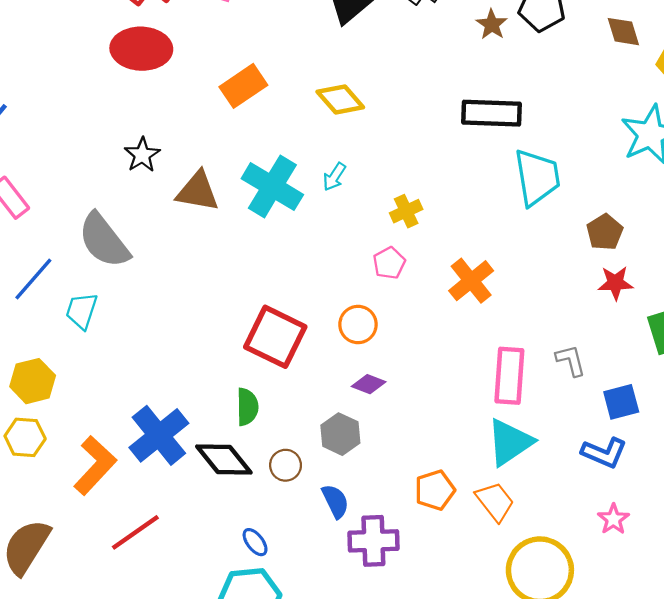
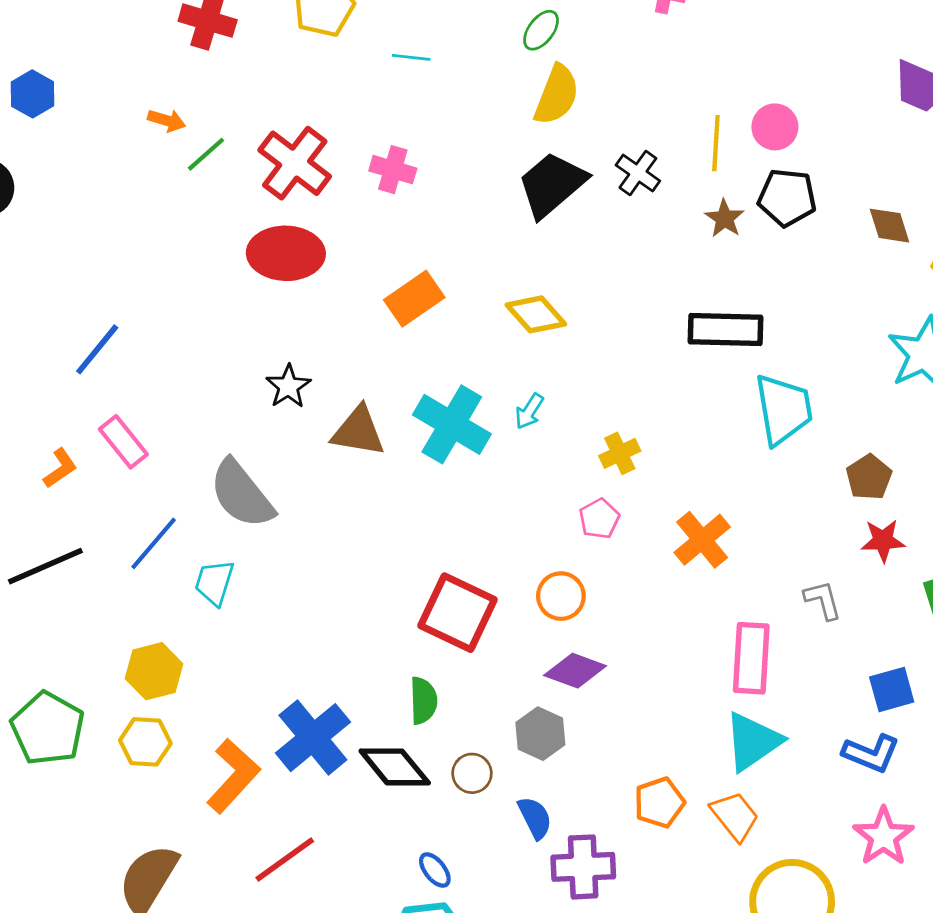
gray L-shape: (571, 360) -> (823, 600), moved
purple diamond: (369, 384) -> (575, 671), size x1.4
pink star: (613, 519) -> (884, 837), size x1.5

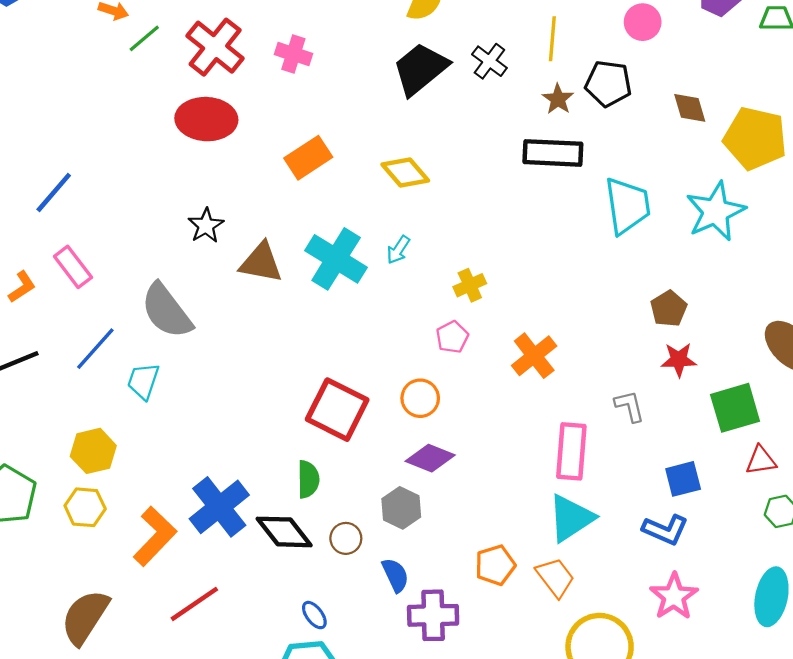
pink circle: (775, 127) -> (643, 22), moved
black rectangle: (726, 329) -> (553, 153), moved
cyan trapezoid: (783, 409) -> (627, 206), moved

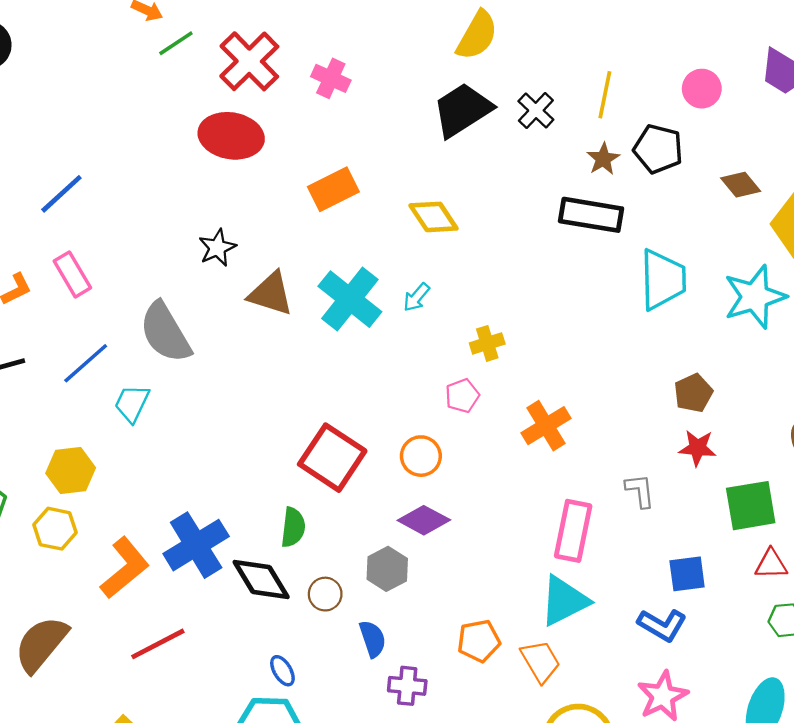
brown diamond: (690, 108) -> (741, 185), turned -30
purple cross: (433, 615) -> (407, 686), size x0.7

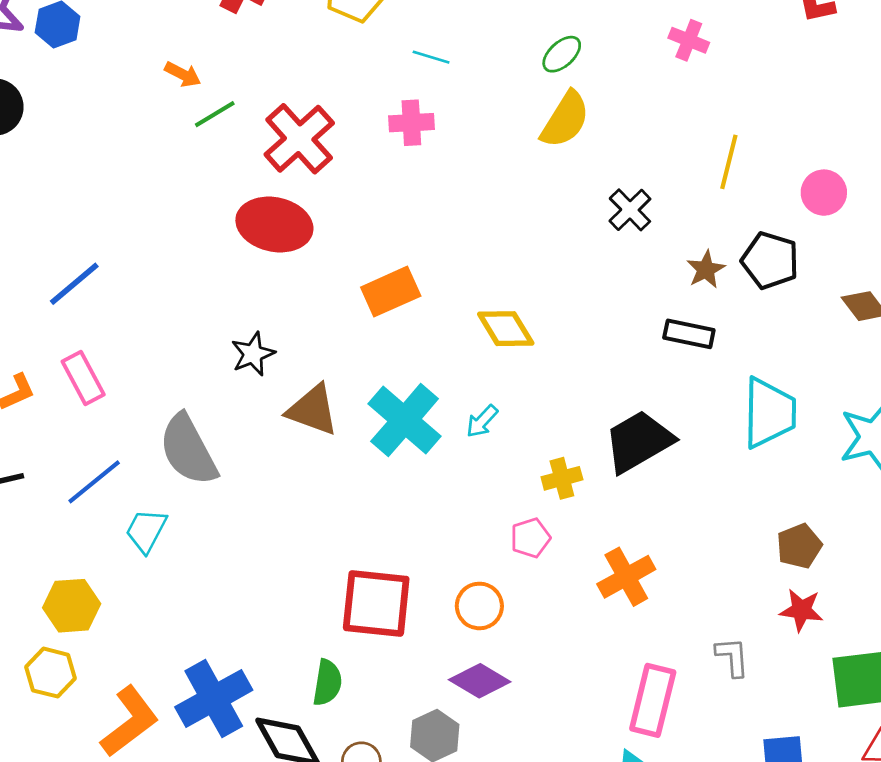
pink cross: (331, 78) -> (411, 123), moved, turned -30
yellow line: (605, 95) -> (729, 162), moved
black trapezoid: (462, 110) -> (639, 441), moved
black rectangle: (591, 215) -> (689, 334), size x0.7
red square: (332, 458) -> (376, 603), turned -30

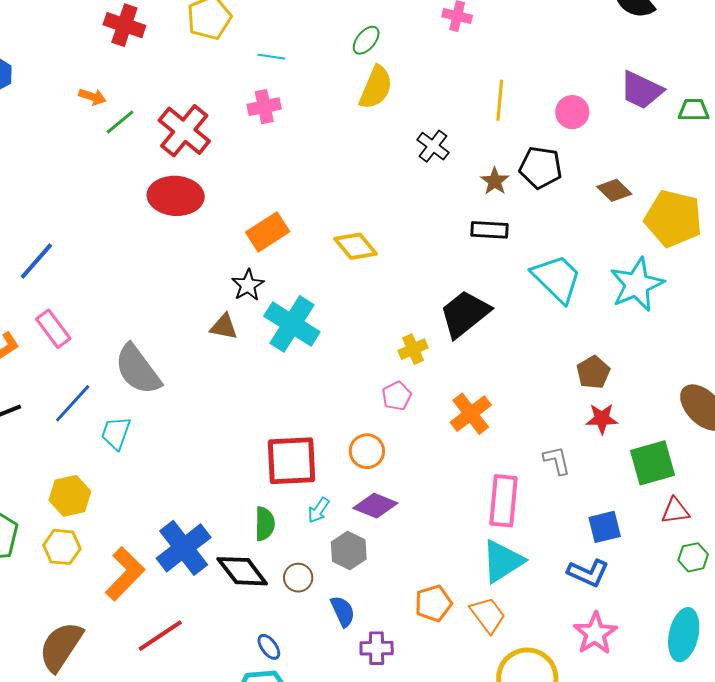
black star: (253, 354) -> (248, 285), moved
brown triangle: (313, 410) -> (224, 327), size x0.7
cyan trapezoid: (769, 413) -> (557, 278), turned -38
cyan arrow: (482, 421) -> (319, 510), moved

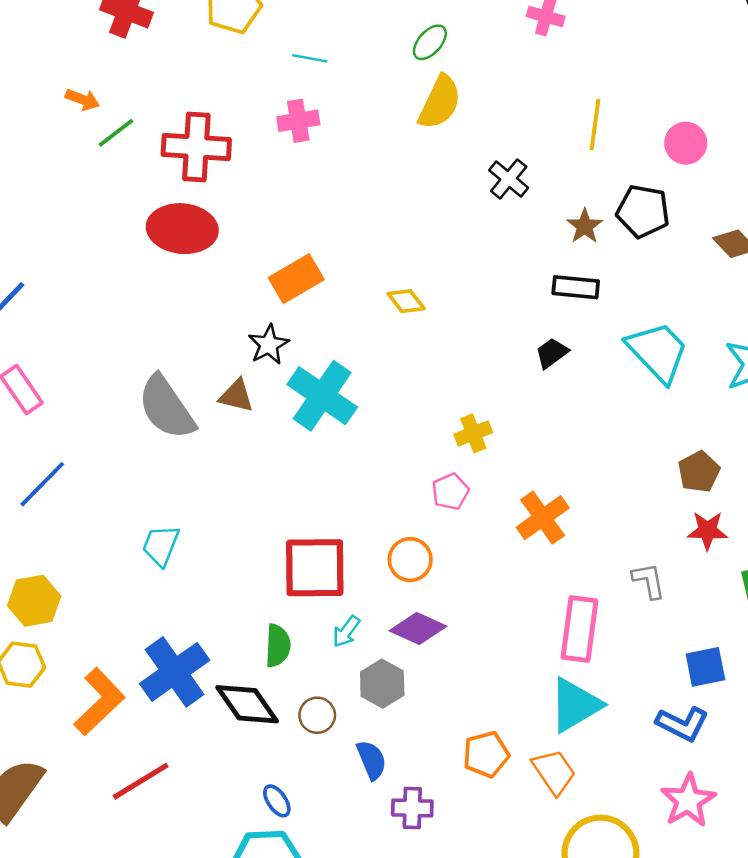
red cross: (184, 131) -> (196, 147), turned -38
yellow diamond: (356, 246) -> (406, 301), size x0.7
black trapezoid: (465, 314) -> (552, 353), moved, size x0.5
gray semicircle: (138, 370) -> (166, 407), moved
cyan trapezoid: (116, 433) -> (161, 545), moved

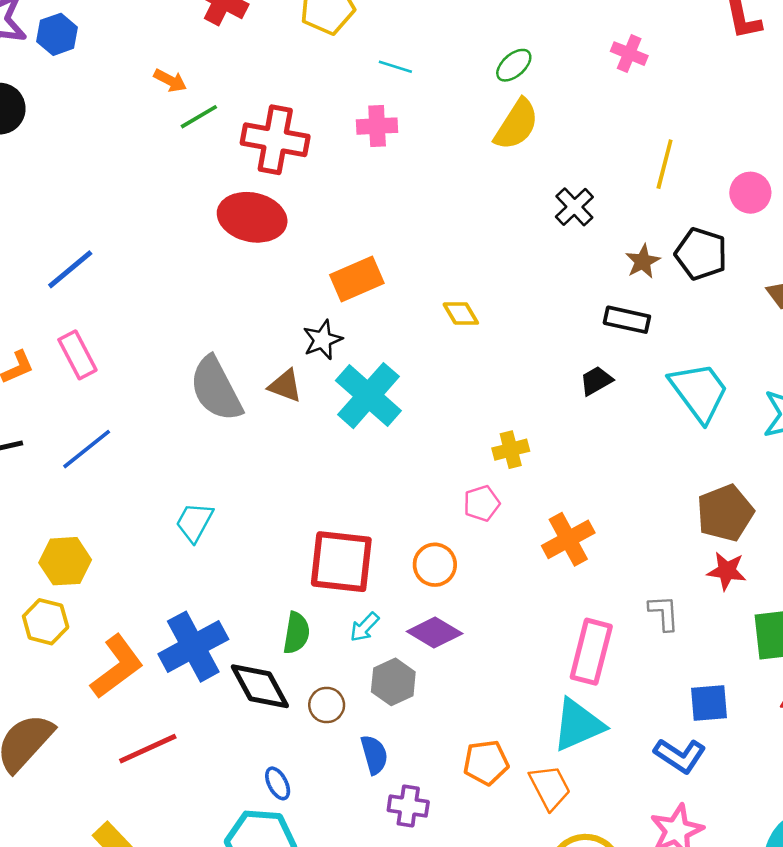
brown pentagon: (699, 472) -> (725, 513), size x1.4

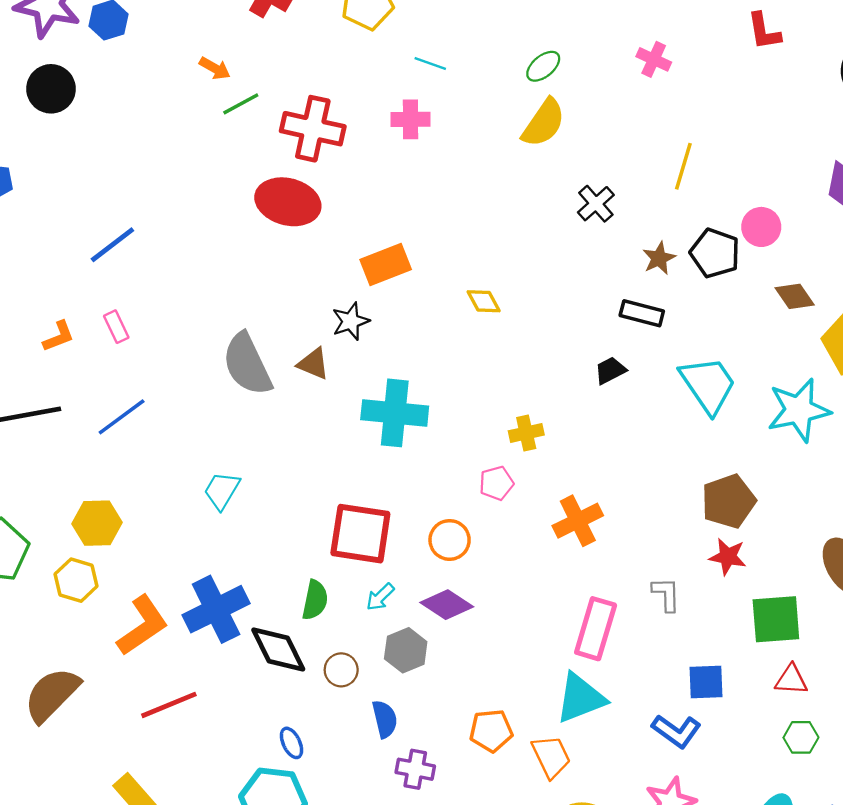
pink circle: (750, 193) -> (761, 227), moved
pink rectangle: (77, 355) -> (116, 327), size x0.7
cyan cross: (368, 396) -> (395, 413), moved, turned -38

